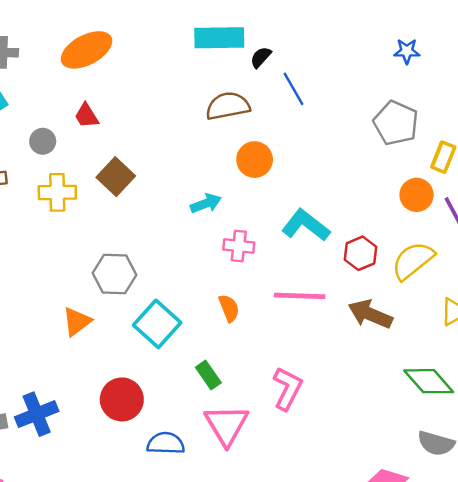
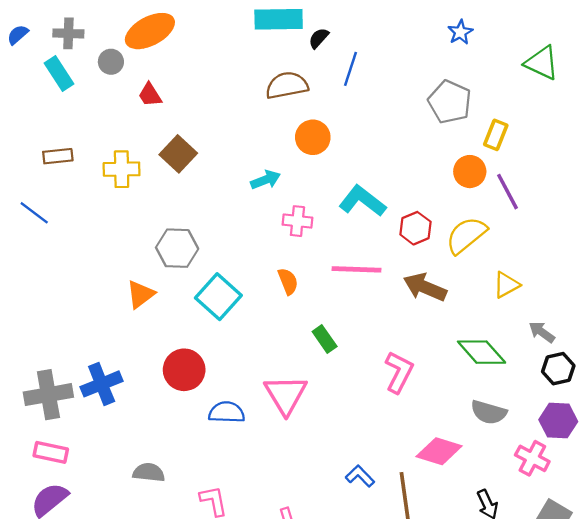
blue star: (407, 51) -> (460, 32), turned -30
blue line: (294, 89) -> (351, 69), turned 48
gray circle: (43, 141) -> (111, 62), moved
green rectangle: (208, 375) -> (325, 339), moved
pink L-shape: (287, 388) -> (399, 372), moved

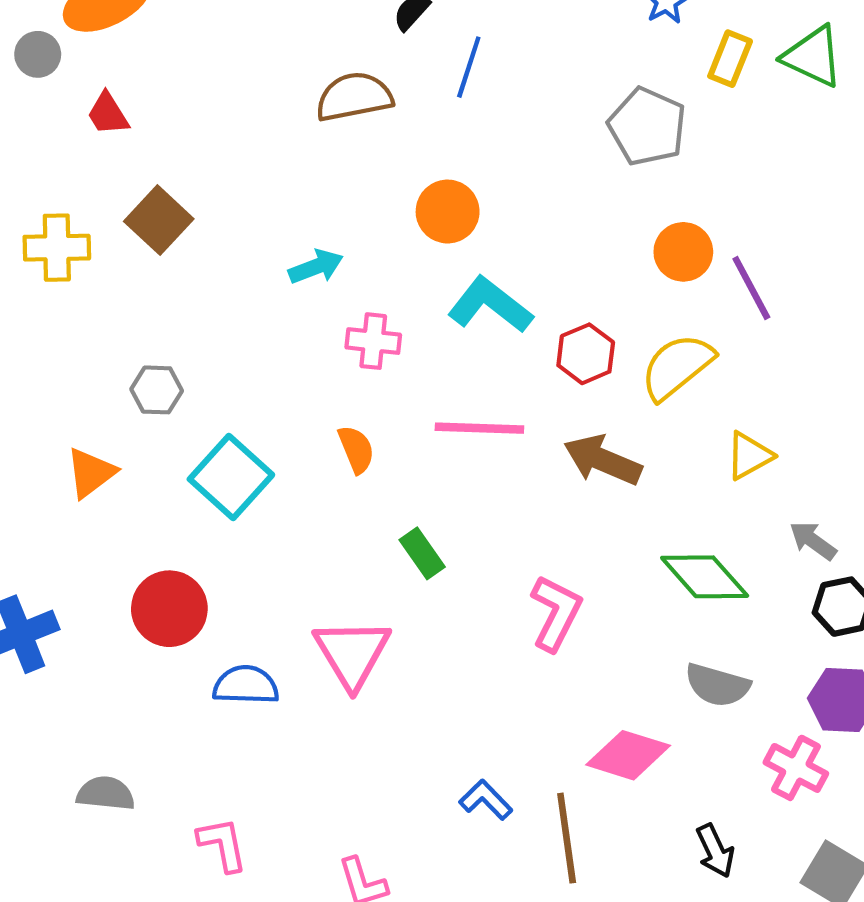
yellow rectangle: (496, 135) -> (730, 59), moved
orange circle: (313, 137) -> (448, 212), moved
gray hexagon: (177, 248) -> (157, 390), size x0.7

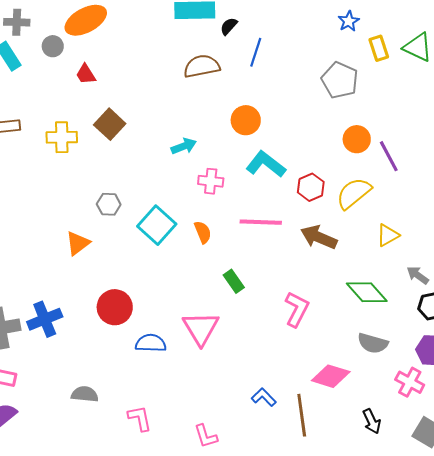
yellow rectangle: (730, 59) -> (379, 48), turned -40
cyan square: (231, 477) -> (157, 225), moved

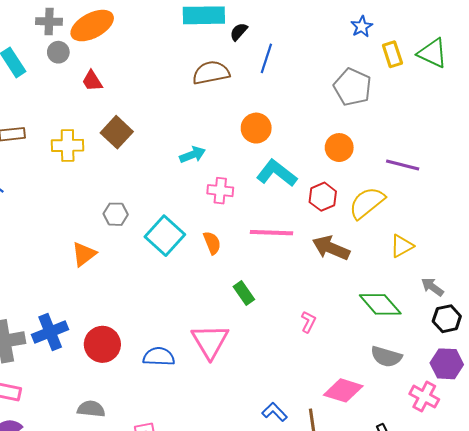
gray cross: (17, 22) -> (49, 21), moved
orange circle: (357, 139) -> (339, 148), moved
purple line: (389, 156) -> (403, 165), turned -48
red circle: (115, 307) -> (102, 344), moved
pink L-shape: (297, 309) -> (308, 322), size x0.6

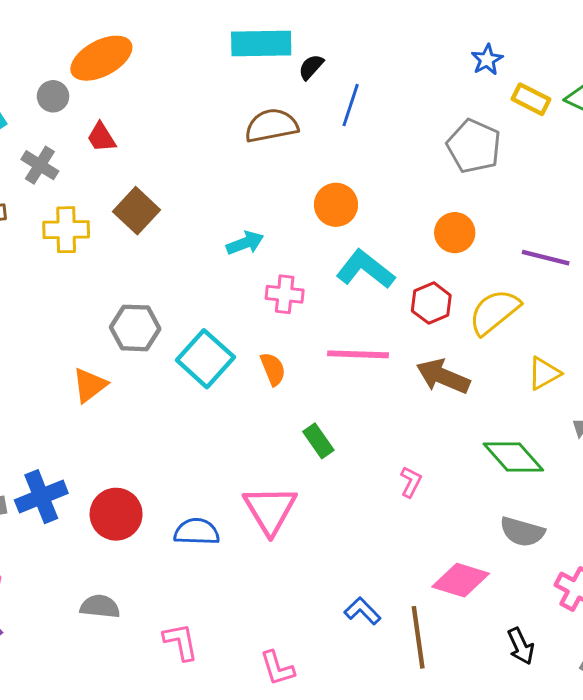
gray cross: (49, 21) -> (40, 165), moved, turned 30
yellow rectangle: (392, 54) -> (531, 99), turned -45
gray hexagon: (116, 214) -> (135, 328), size x1.4

